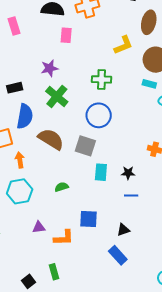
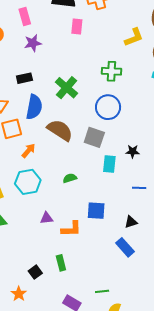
purple star: (50, 68) -> (33, 43), moved
orange arrow: (20, 160) -> (29, 151), turned 49
black star: (128, 173) -> (133, 151), moved

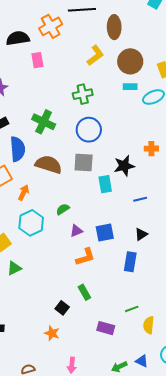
black star: (133, 151) -> (124, 166), size x1.5
green semicircle: (70, 178) -> (63, 209), moved
purple triangle: (47, 218) -> (76, 231), moved
blue rectangle: (125, 247) -> (130, 262), moved, turned 66

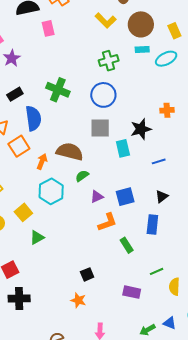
yellow L-shape: (95, 55) -> (106, 20), turned 85
green cross: (83, 94) -> (109, 61), moved
brown semicircle: (49, 165) -> (70, 152), moved
green rectangle: (84, 292) -> (127, 245), moved
black square: (62, 308) -> (87, 274), turned 32

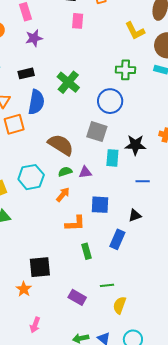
orange arrow: (42, 162) -> (63, 195), moved
purple triangle: (97, 197) -> (85, 172), moved
black square: (87, 274) -> (40, 267), size x1.6

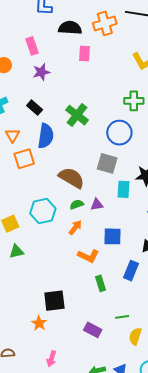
black rectangle: (26, 73) -> (35, 108), turned 56
orange L-shape: (75, 223) -> (88, 256), turned 30

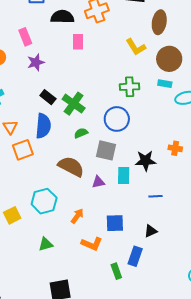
black rectangle: (35, 108) -> (48, 97), moved
green semicircle: (77, 204) -> (81, 133), moved
purple triangle: (97, 205) -> (98, 182), moved
green triangle: (16, 251) -> (46, 244), moved
green rectangle: (101, 283) -> (116, 271), moved

